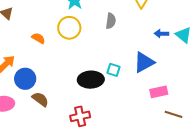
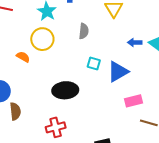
orange semicircle: (38, 38) -> (23, 57), moved
cyan square: (113, 70) -> (94, 64), moved
brown semicircle: (40, 99) -> (15, 111), turned 48

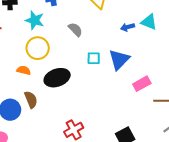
gray semicircle: (84, 31) -> (75, 30), turned -35
black ellipse: (65, 90) -> (57, 78), moved
brown semicircle: (15, 111) -> (31, 100), moved

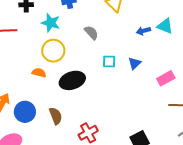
blue triangle: (119, 60) -> (135, 63), size x0.6
pink rectangle: (142, 84) -> (166, 78), moved
brown semicircle: (31, 100) -> (56, 116), moved

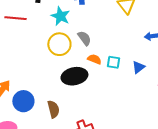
gray semicircle: (91, 33) -> (84, 38), moved
orange semicircle: (39, 73) -> (94, 59), moved

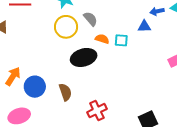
blue triangle: (138, 67) -> (144, 26), moved, turned 40

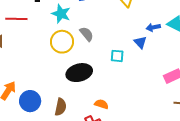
blue triangle: (144, 26) -> (140, 42), turned 48
orange semicircle: (102, 39) -> (101, 104), moved
brown semicircle: (65, 92) -> (61, 107), turned 30

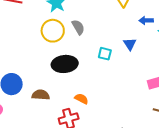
blue arrow: (153, 27) -> (146, 20), moved
brown semicircle: (61, 107) -> (41, 95), turned -108

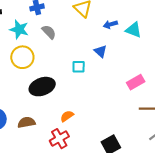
gray semicircle: (78, 27) -> (49, 32), moved
orange semicircle: (81, 99) -> (67, 116), turned -48

